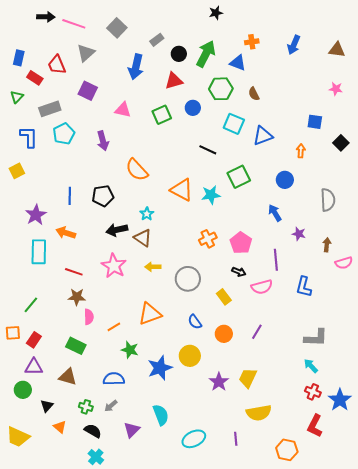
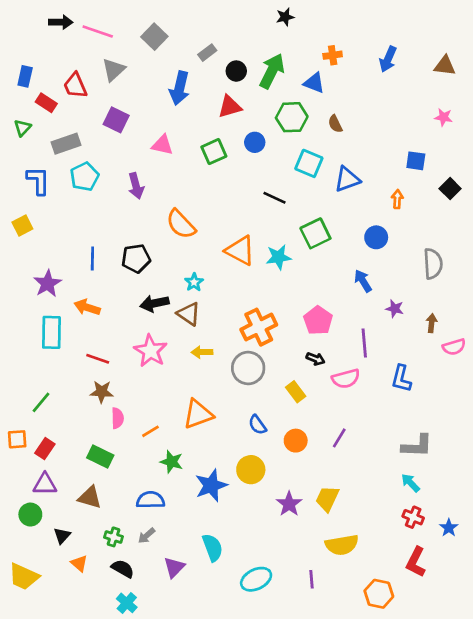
orange cross: (208, 239) -> (259, 327), moved, size x1.5
blue star: (340, 400) -> (449, 528), size x0.6

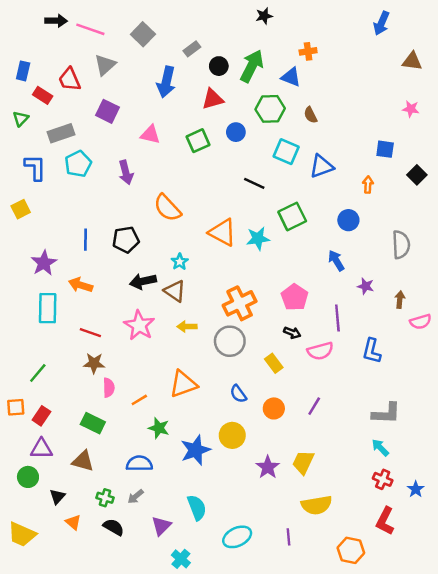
blue arrow: (388, 59) -> (381, 23), moved
cyan cross: (127, 603) -> (181, 559), moved

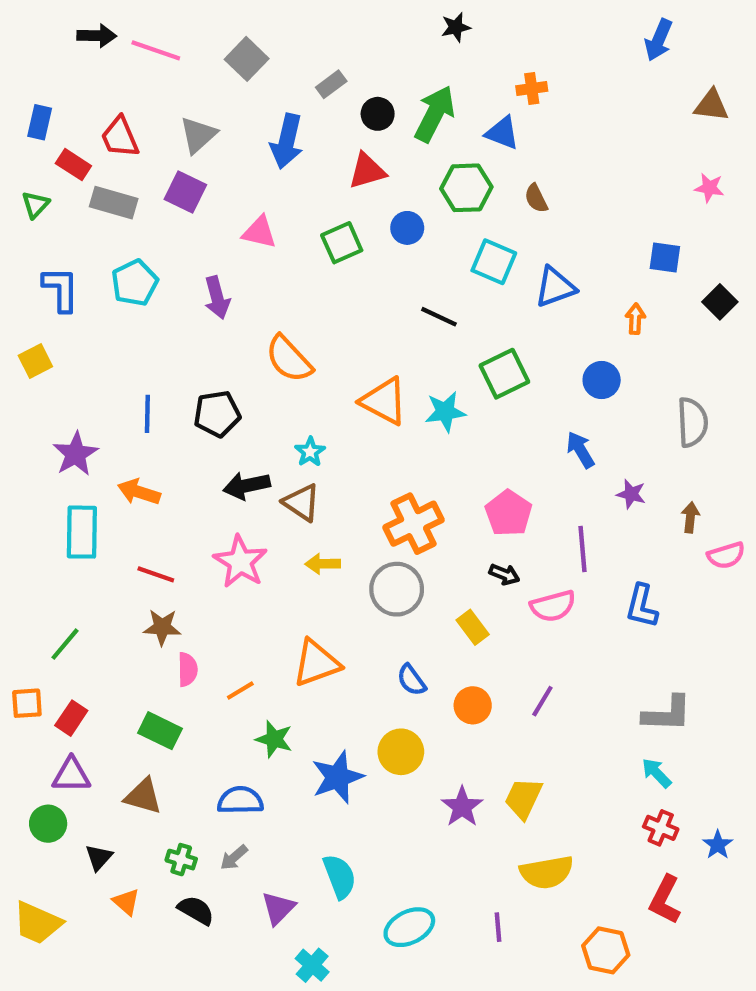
gray triangle: (105, 65) -> (198, 135), moved
gray rectangle: (61, 133) -> (114, 203), moved, turned 35

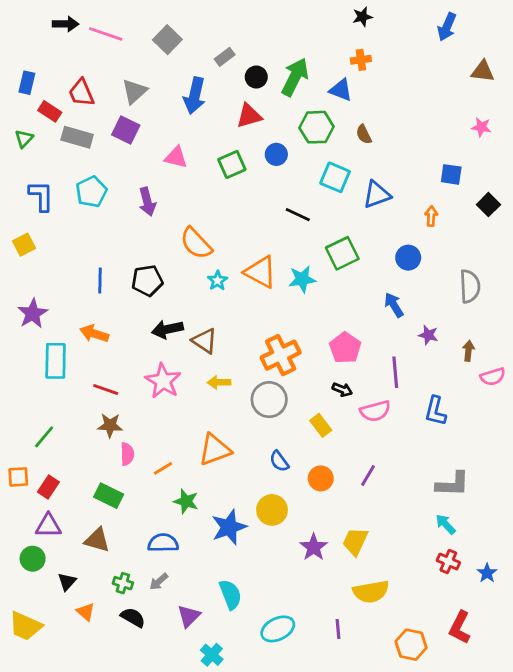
black star: (456, 27) -> (362, 17), moved
cyan star: (310, 452) -> (218, 281), moved
purple star: (76, 454) -> (33, 314), moved
red L-shape: (665, 900) -> (460, 627), moved

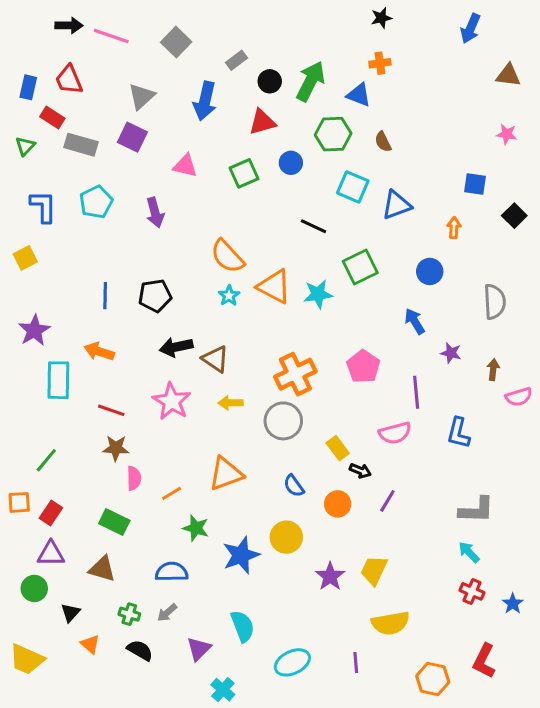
red trapezoid: (81, 93) -> (69, 80), moved
orange semicircle: (196, 243) -> (227, 256), moved
black arrow: (342, 390) -> (360, 471), moved

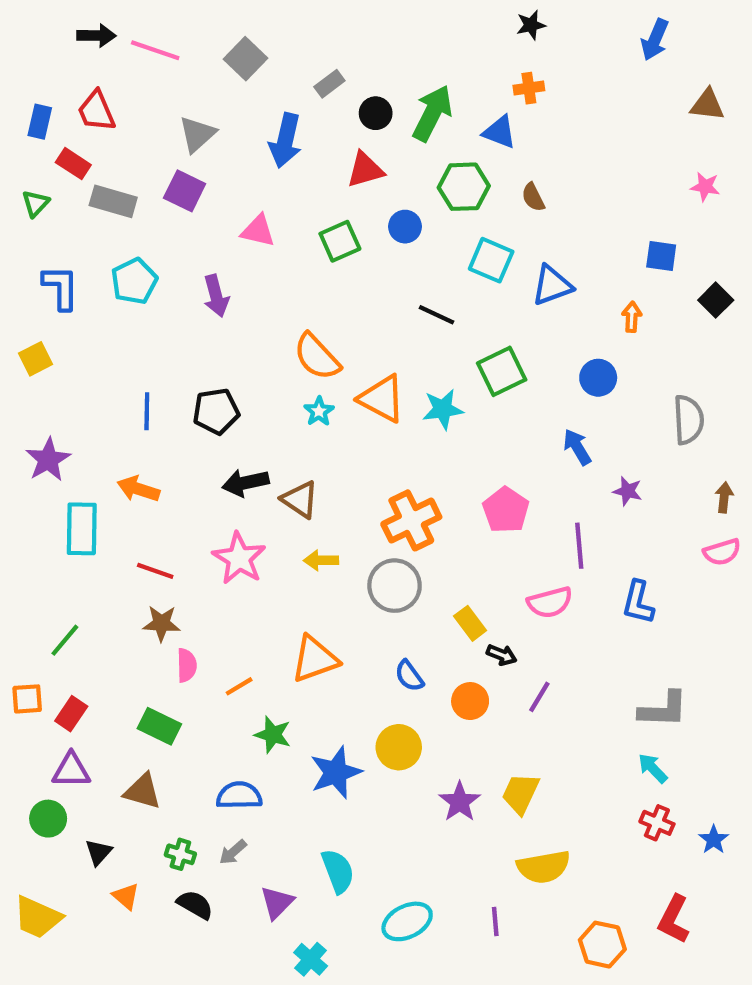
brown arrow: (493, 370) -> (724, 497), moved

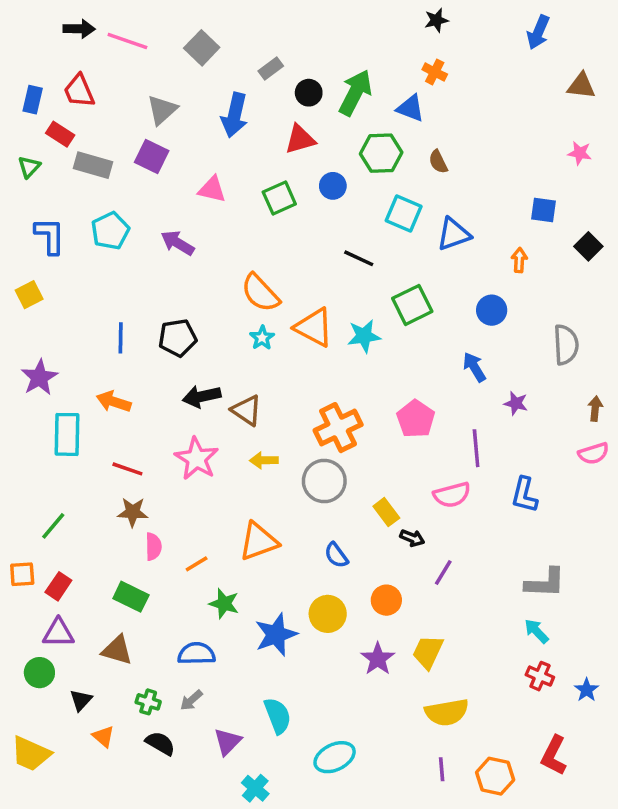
orange cross: (529, 88) -> (435, 72), turned 35
purple arrow: (216, 296) -> (178, 243), turned 136
orange circle: (470, 701) -> (386, 600), moved
purple line: (495, 921) -> (442, 769), moved

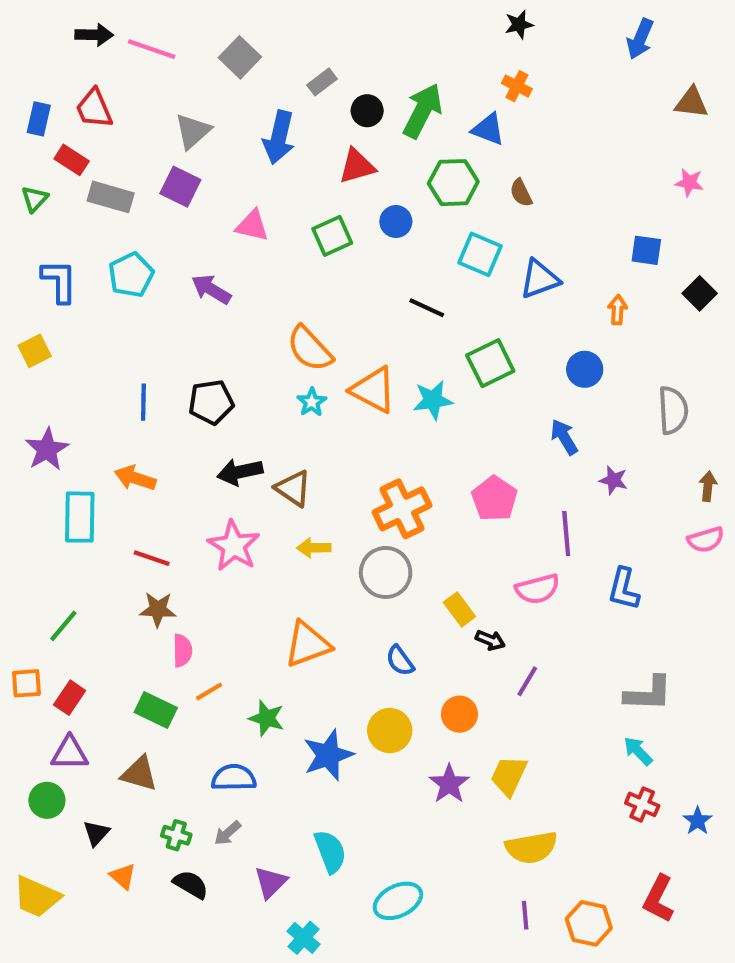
orange line: (197, 564) -> (209, 692), moved

